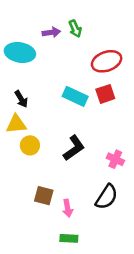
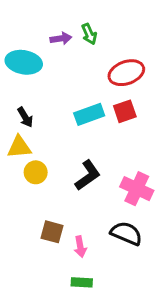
cyan rectangle: (75, 96) -> (89, 114), turned -45
pink cross: (115, 159) -> (137, 189), size x1.5
black semicircle: (107, 197) -> (126, 233), turned -100

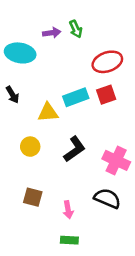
black arrow: (25, 117) -> (12, 95), moved
yellow triangle: (19, 147) -> (48, 112), moved
brown square: (52, 232) -> (33, 197), moved

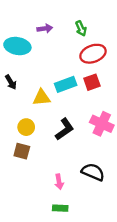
green arrow: (76, 29) -> (81, 28), moved
pink cross: (116, 160) -> (102, 124), moved
brown square: (33, 197) -> (22, 151), moved

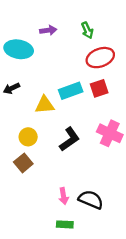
black arrow: (11, 82) -> (12, 88), turned 96
brown square: (22, 151) -> (23, 163), turned 35
black semicircle: (93, 172) -> (91, 200), moved

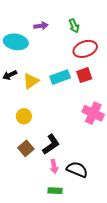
yellow triangle: (45, 105) -> (31, 81), moved, turned -30
black L-shape: (70, 139) -> (51, 144), moved
brown square: (23, 163) -> (26, 148), moved

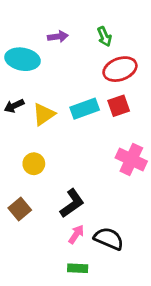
brown square: (26, 148) -> (20, 209), moved
pink arrow: (54, 166) -> (76, 234), turned -136

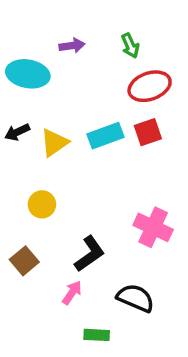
pink cross: (131, 159) -> (153, 227), moved
pink arrow: (76, 234) -> (72, 293), moved

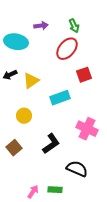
red ellipse: (150, 86) -> (67, 49), moved, turned -30
cyan rectangle: (105, 136) -> (60, 98), moved
pink arrow: (72, 293) -> (33, 192), moved

